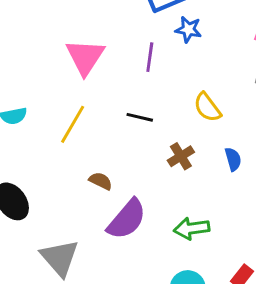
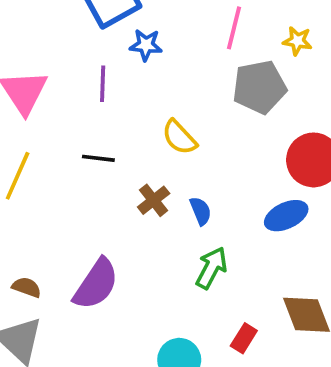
blue semicircle: (233, 159) -> (201, 211), moved
brown semicircle: (101, 181) -> (27, 287), moved
green arrow: (192, 228) -> (211, 268), moved, turned 132

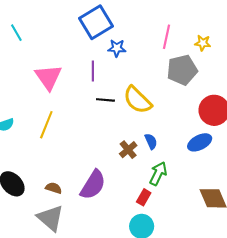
yellow semicircle: (179, 137) -> (137, 100), size x1.4
black line: (98, 158) -> (105, 100), moved
brown cross: (154, 200) -> (128, 150), moved
red rectangle: (244, 338) -> (144, 197), moved

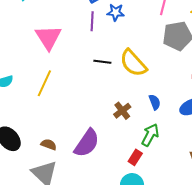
purple line: (93, 71) -> (92, 21), moved
blue semicircle: (151, 141) -> (155, 102), moved

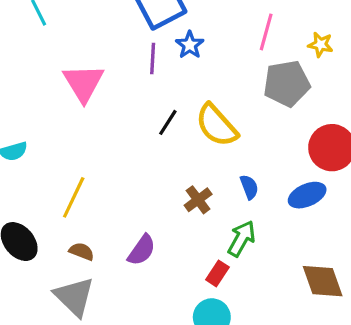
blue star: (116, 12) -> (190, 45), turned 30
black line: (102, 62) -> (168, 122), turned -66
yellow line: (44, 83) -> (74, 197), moved
purple semicircle: (87, 143) -> (142, 250), size x0.7

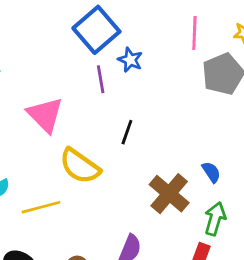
yellow semicircle: (217, 125) -> (80, 166), moved
yellow line: (74, 197) -> (41, 207), moved, turned 63
brown cross: (198, 200) -> (169, 194), size x1.6

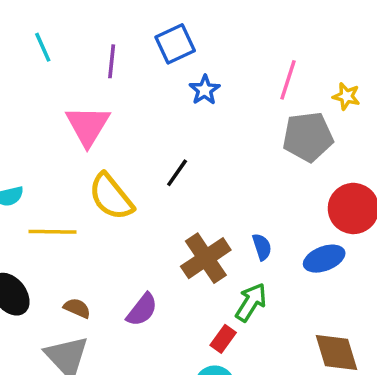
blue square: (96, 30) -> (175, 44), size x0.7
purple line: (101, 79) -> (112, 61), moved

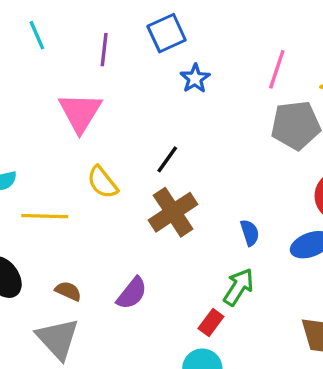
yellow semicircle: (111, 197) -> (102, 182), size x0.7
brown cross: (206, 258) -> (173, 212), moved

